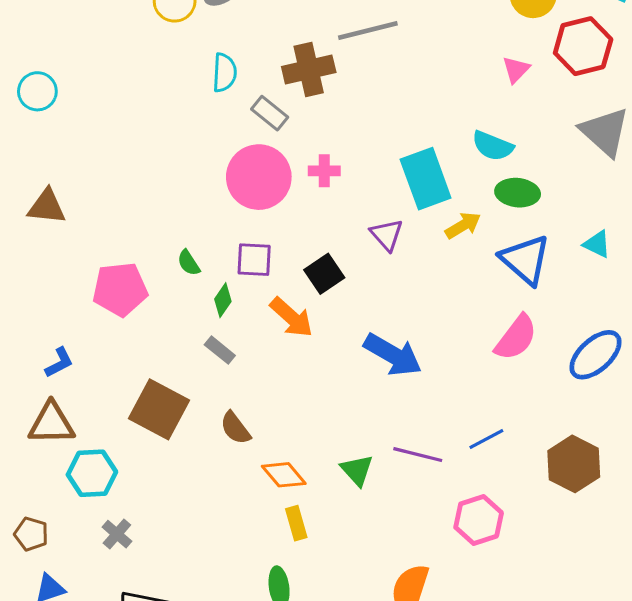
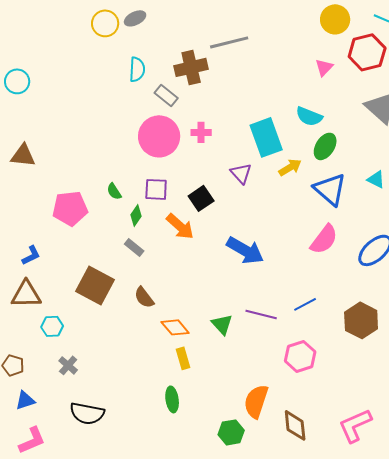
green ellipse: (518, 193) -> (325, 146), turned -64
cyan hexagon: (92, 473) -> (52, 326), size x0.7

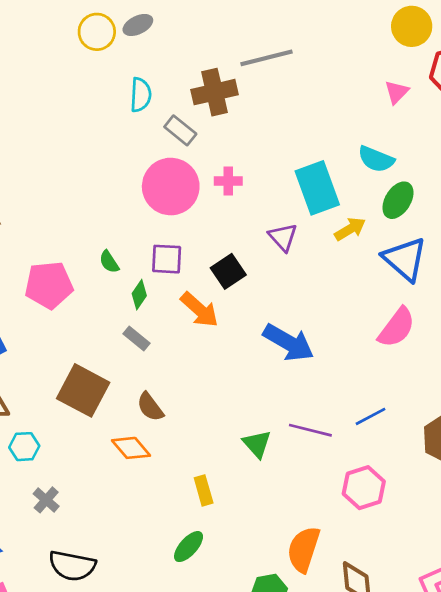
orange diamond: (175, 327) -> (131, 448), moved
green ellipse: (172, 399) -> (189, 547), turned 50

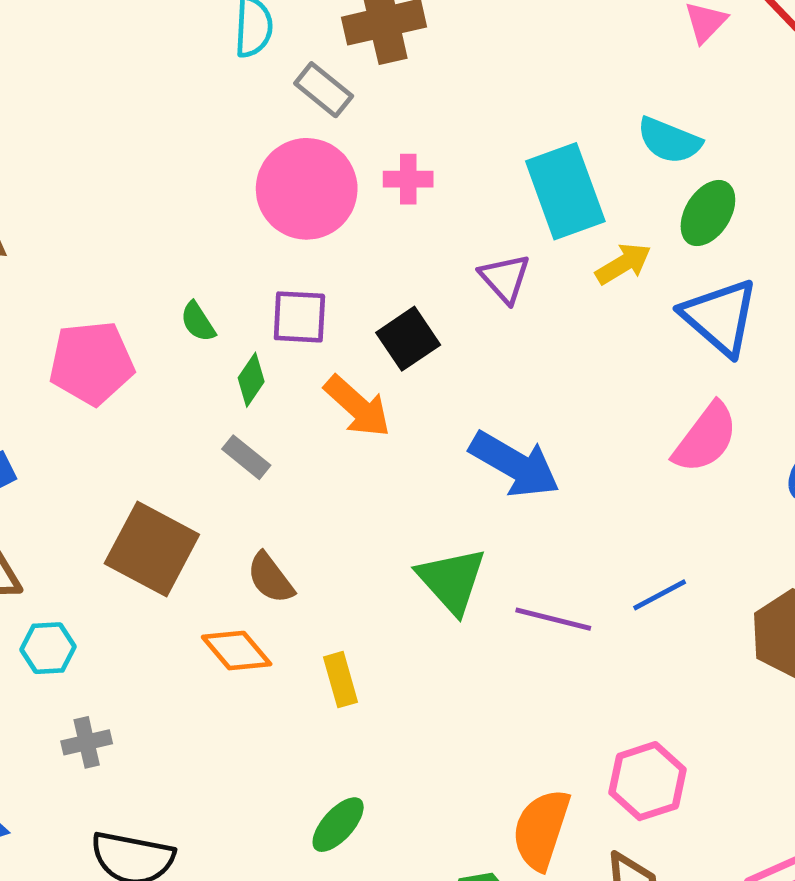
green triangle: (257, 444) -> (452, 580), moved, size x1.4
pink hexagon: (364, 488) -> (647, 781), moved
yellow rectangle: (204, 490) -> (341, 680), moved
gray cross: (46, 500) -> (87, 742), turned 36

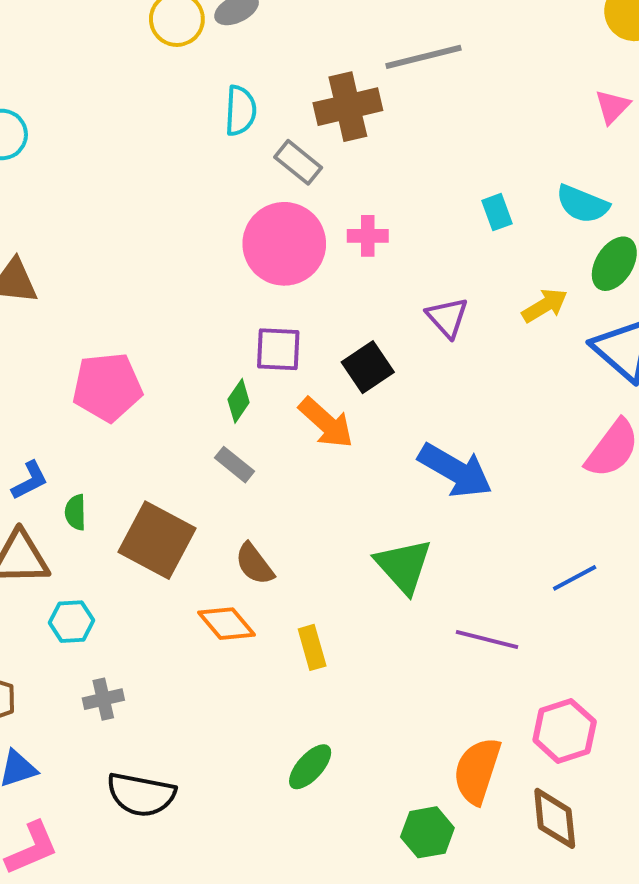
cyan rectangle: (565, 191) -> (497, 212), moved, size x0.5
green semicircle: (198, 322) -> (75, 512), moved, turned 32
purple line: (553, 619) -> (487, 639), moved

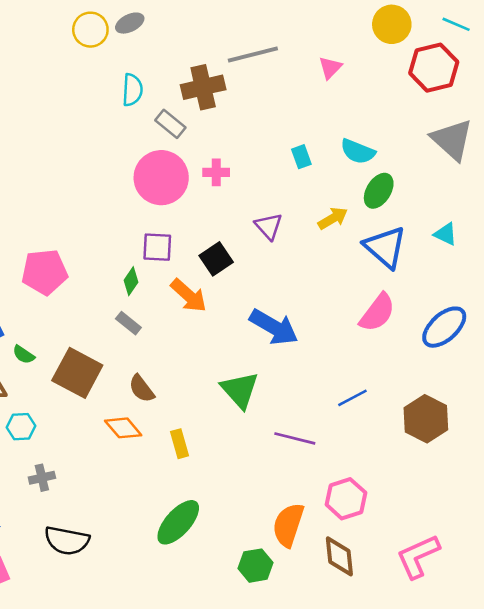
pink triangle: (612, 107) -> (330, 68), moved
green semicircle: (75, 512) -> (24, 355), turned -55
green ellipse: (310, 767) -> (178, 522), size x1.5

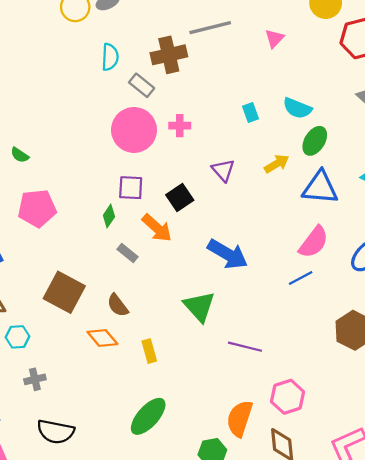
blue triangle: (385, 247) -> (320, 188), turned -36
gray rectangle: (128, 323) -> (127, 253), moved
green semicircle: (24, 355) -> (20, 155), moved
blue line: (352, 398) -> (301, 278), moved

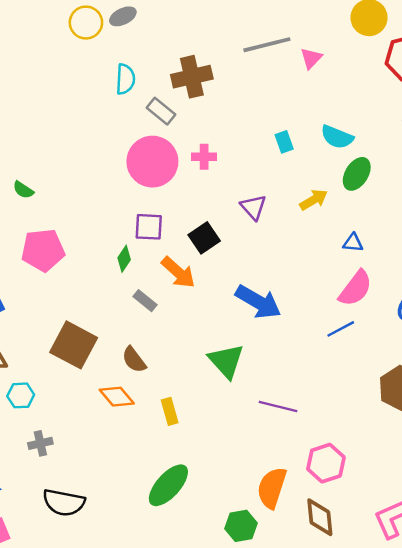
gray line: (210, 28) -> (267, 45), moved
blue triangle: (320, 188) -> (353, 243), moved, size x0.5

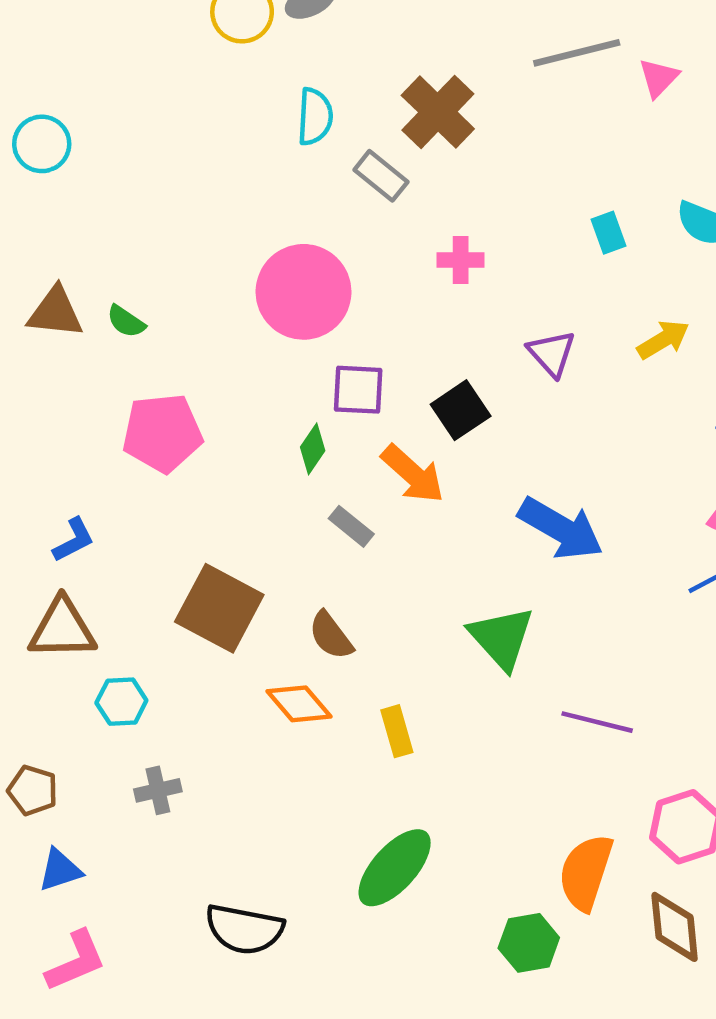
brown cross: (192, 77) -> (438, 112), turned -33
pink circle: (152, 162) -> (304, 292), moved
black semicircle: (64, 502) -> (244, 929), moved

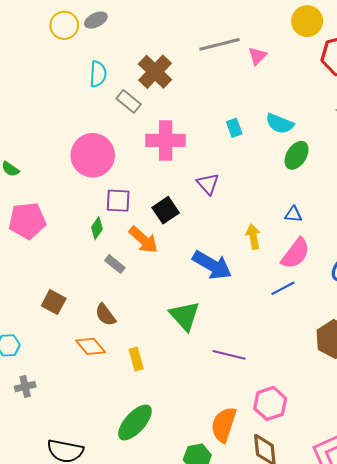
pink cross: (461, 260) -> (166, 140), size x1.8
yellow arrow: (663, 340) -> (253, 237), moved, turned -70
brown square: (219, 608) -> (54, 302), size x0.6

